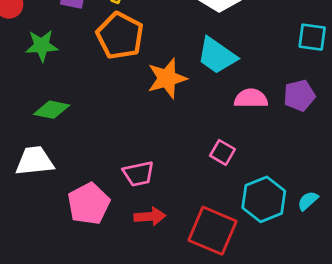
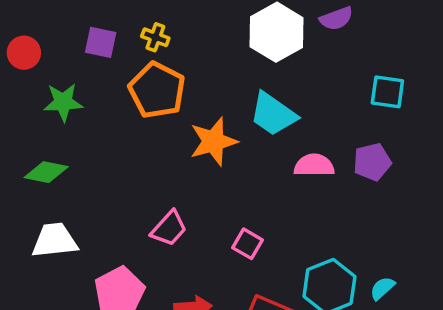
green diamond: (52, 110) -> (46, 172), moved
pink square: (222, 152) -> (248, 244), moved
pink trapezoid: (138, 174) -> (169, 228), moved, turned -36

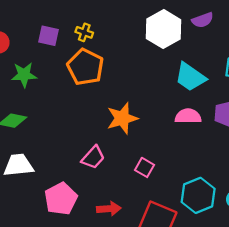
cyan trapezoid: (273, 114) -> (190, 77), moved
orange star: (213, 141) -> (122, 118), moved

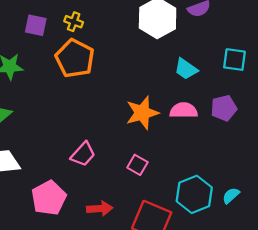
cyan trapezoid: (190, 77) -> (186, 69), size x0.7
orange star: (122, 118) -> (142, 113), moved

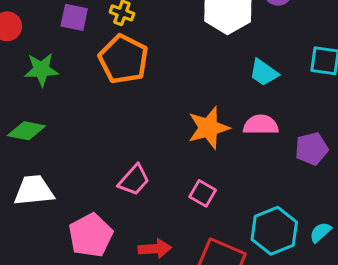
purple pentagon: (224, 108) -> (311, 149), moved

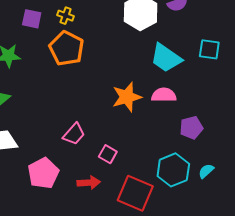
cyan trapezoid: (264, 73) -> (166, 58), size x1.5
purple pentagon: (311, 149) -> (191, 128), moved
pink square: (203, 193) -> (108, 154), moved

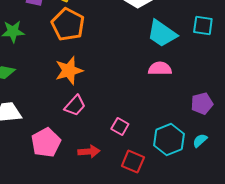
orange star: (127, 97) -> (69, 71), moved
purple pentagon: (191, 128) -> (202, 104), moved
pink square: (108, 154) -> (120, 127), moved
red square: (135, 193) -> (133, 162), size x0.7

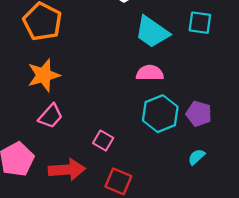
purple pentagon: (202, 104) -> (199, 114), turned 30
cyan hexagon: (169, 140) -> (160, 114), moved
red arrow: (89, 152) -> (67, 170), size x1.4

